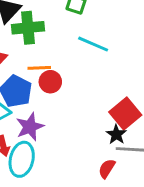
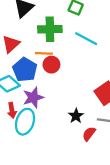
green cross: (28, 28) -> (50, 29), moved
black star: (116, 134) -> (76, 116), moved

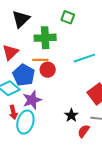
cyan line: (86, 39) -> (84, 58), moved, turned -45

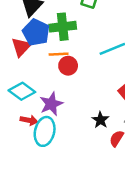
blue pentagon: (24, 75) -> (36, 32), moved
red arrow: (13, 112) -> (29, 120), turned -64

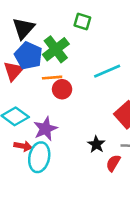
green cross: (63, 27) -> (56, 49), turned -30

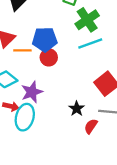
green cross: (56, 49) -> (87, 20), moved
blue pentagon: (29, 56) -> (45, 39), moved, turned -30
orange line: (52, 78) -> (22, 50), moved

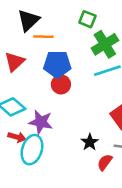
orange line: (22, 50) -> (43, 37), moved
purple star: (32, 92) -> (41, 122), turned 30

